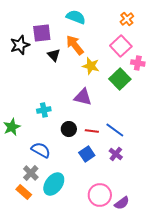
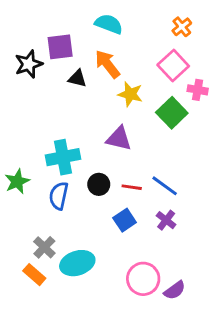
black triangle: (54, 55) -> (77, 78), turned -32
cyan cross: (44, 110) -> (63, 157), size x1.6
blue semicircle: (41, 150) -> (59, 196), moved, turned -108
cyan ellipse: (54, 184) -> (77, 263), turned 35

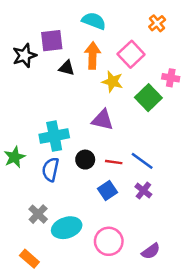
orange arrow: (107, 64) -> (93, 56), turned 40
pink square: (173, 66) -> (131, 54), moved
orange rectangle: (34, 275) -> (29, 259), moved
pink circle: (143, 279) -> (109, 241), moved

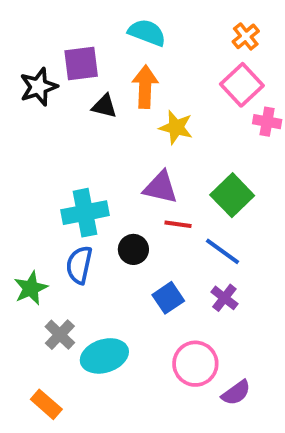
pink square: (131, 54) -> (242, 85), moved
green square: (148, 98) -> (232, 195), moved
green star: (15, 157) -> (31, 288), moved
red line: (114, 162) -> (178, 224), moved
pink circle: (109, 241) -> (195, 364), moved

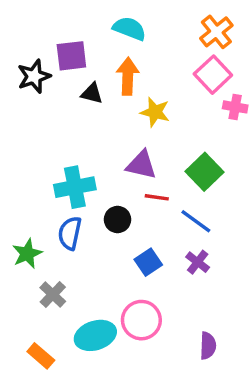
orange cross: (246, 36) -> (216, 32), size x1.4
cyan ellipse: (104, 356) -> (95, 335), moved
pink circle: (195, 364) -> (141, 320), moved
purple semicircle: (236, 393) -> (208, 346), turned -52

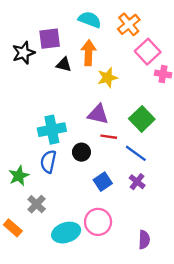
orange cross: (216, 32) -> (129, 24), moved
yellow star: (155, 112) -> (107, 78), turned -30
orange rectangle: (41, 356) -> (13, 228), moved

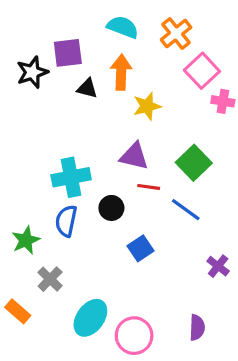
purple cross: (137, 182) -> (218, 266), moved
pink circle: (98, 222) -> (134, 336), moved
cyan ellipse: (66, 233) -> (90, 318), turned -36

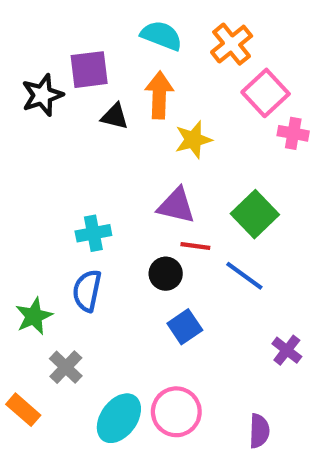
cyan cross: (71, 177) -> (93, 233), size x0.7
black circle: (111, 208) -> (166, 274), moved
pink circle: (134, 336) -> (176, 412), moved

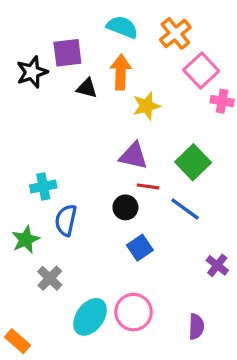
cyan cross: (93, 233) -> (43, 186), moved
orange rectangle: (23, 410) -> (18, 341), moved

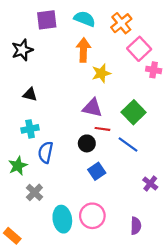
purple square: (67, 53) -> (47, 20), moved
black triangle: (87, 88) -> (30, 94), moved
cyan ellipse: (90, 317) -> (62, 219), turned -45

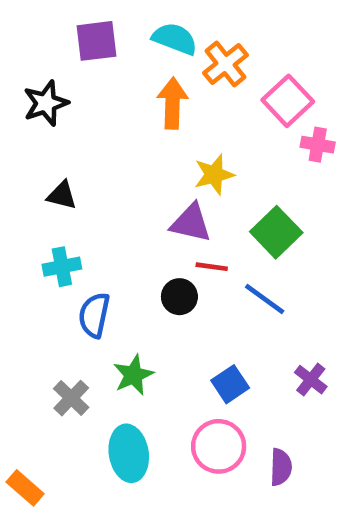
orange cross: (121, 23) -> (226, 64), moved
yellow star: (101, 73) -> (214, 175), moved
green star: (18, 166) -> (133, 375), moved
blue square: (97, 171) -> (230, 384), moved
pink circle: (92, 216) -> (219, 446), moved

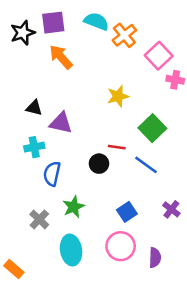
black star: (46, 103) -> (23, 33), moved
orange arrow: (173, 103) -> (61, 57), moved, turned -44
purple triangle: (191, 223) -> (61, 123), moved

